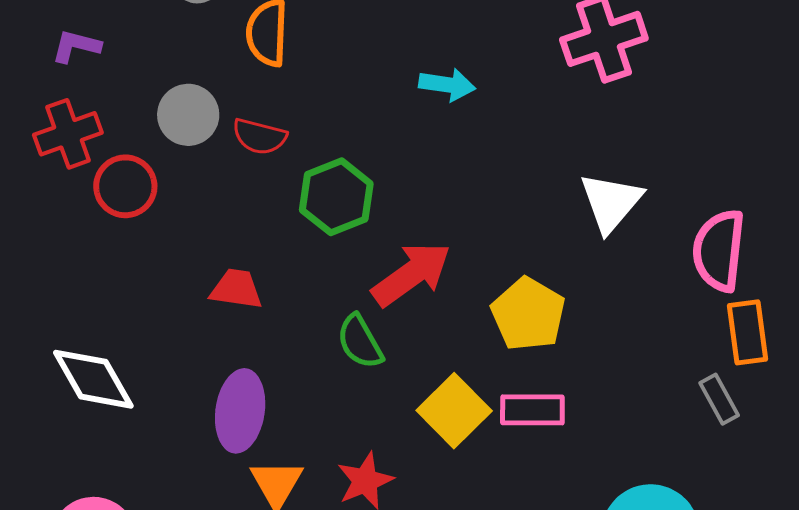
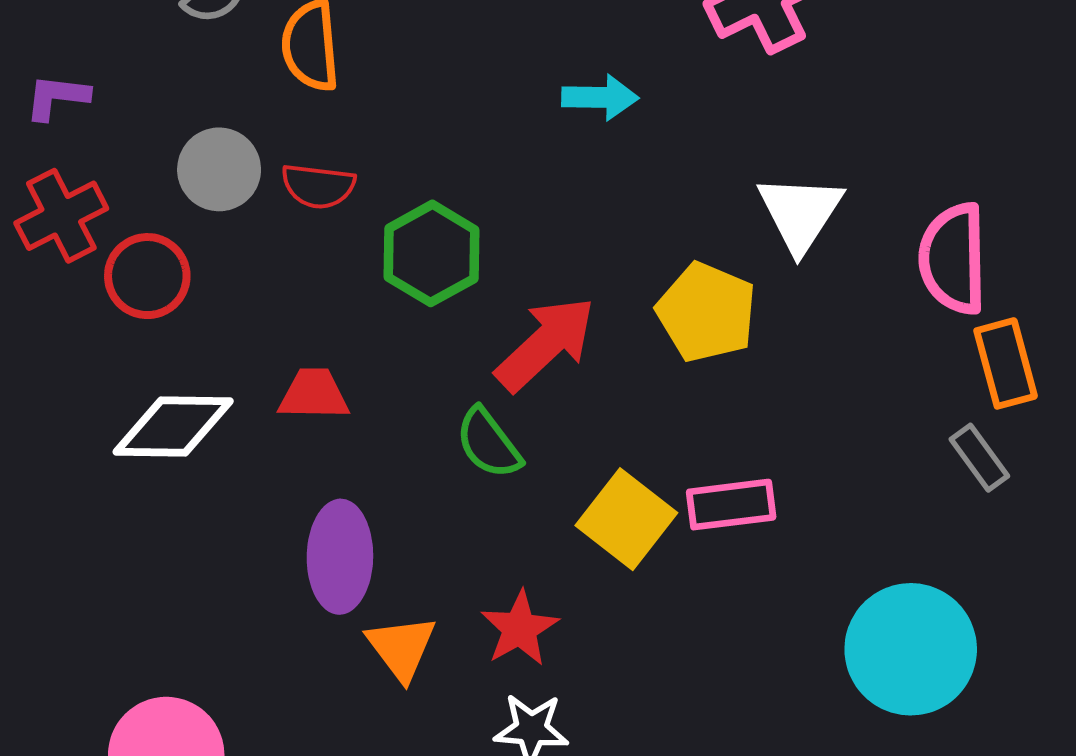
cyan arrow: (447, 85) -> (600, 97), moved
yellow pentagon: (528, 314) -> (707, 312), moved
white diamond: (93, 379) -> (173, 426), moved, turned -52

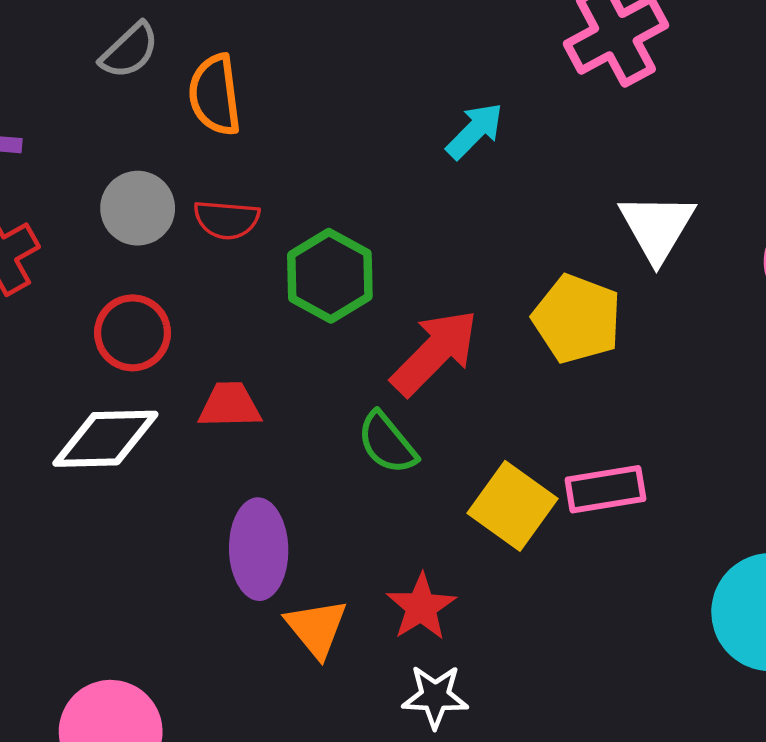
cyan arrow: (600, 97) -> (475, 131), turned -44
red circle: (147, 276) -> (133, 333), moved

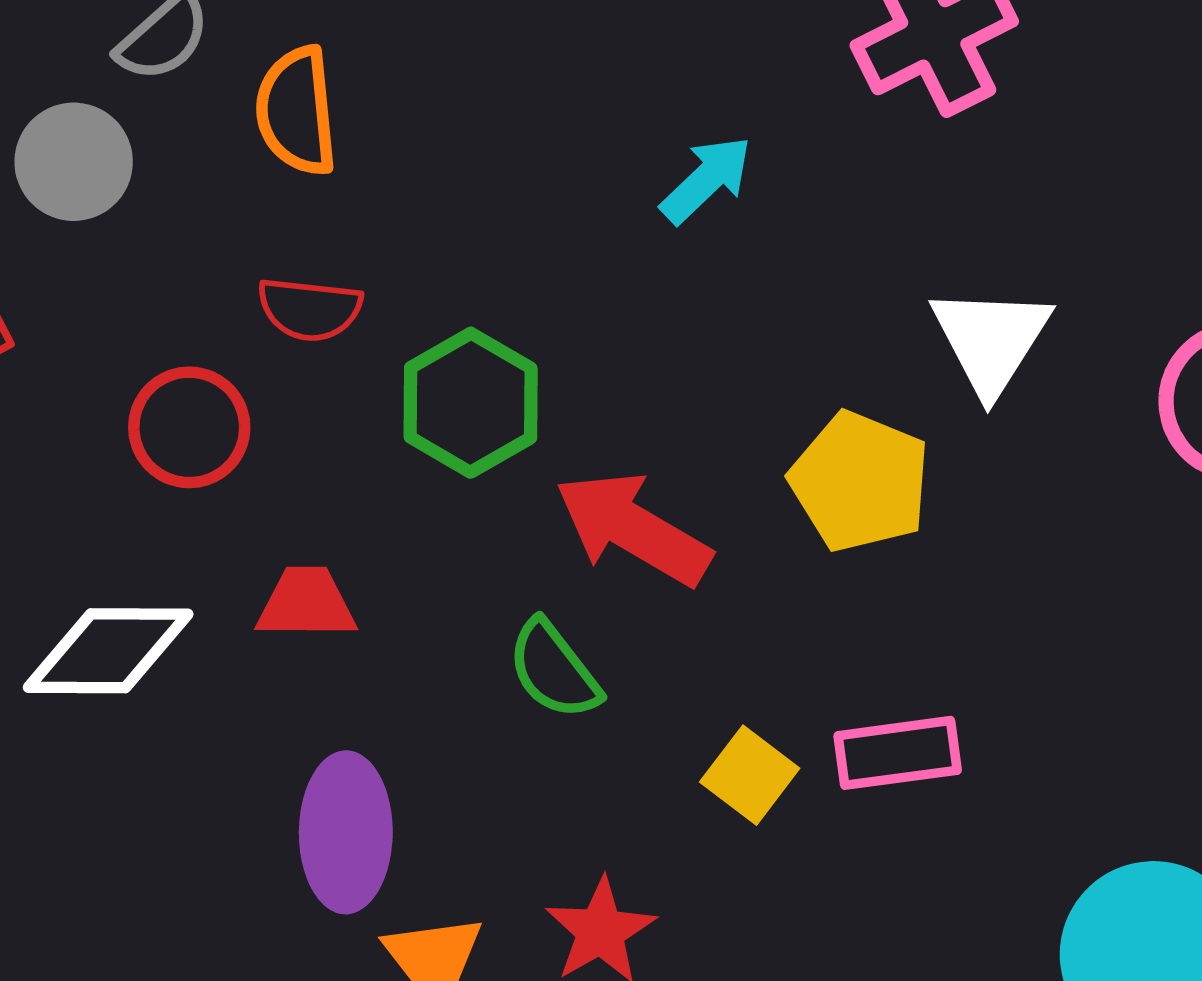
gray circle: (138, 208) -> (74, 162), moved
red circle: (133, 333) -> (189, 427), moved
red arrow: (435, 352) -> (633, 529), turned -106
yellow square: (513, 506) -> (750, 775), size x0.7

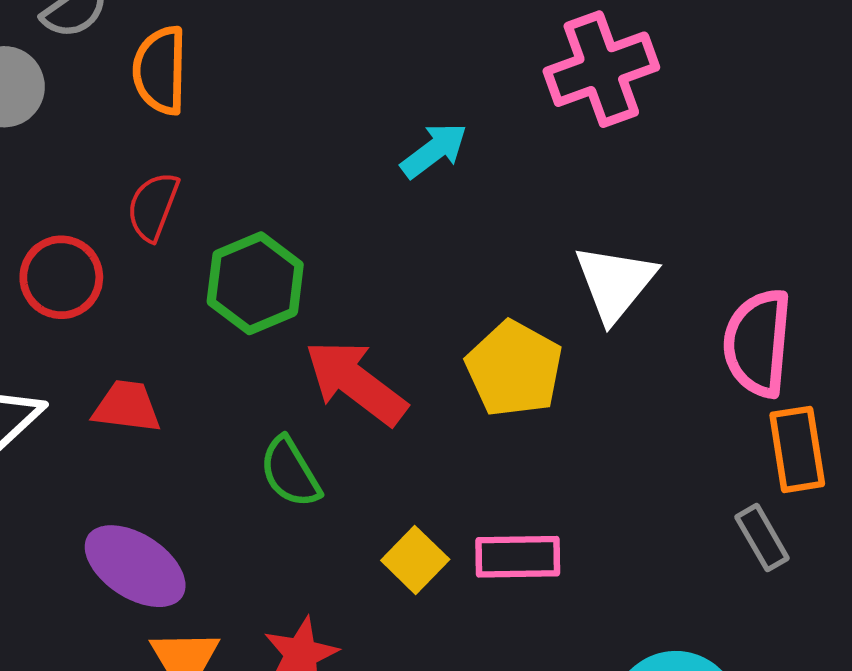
red semicircle: (310, 309) -> (153, 206), turned 98
purple ellipse: (346, 832) -> (135, 566), turned -64

